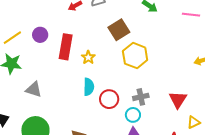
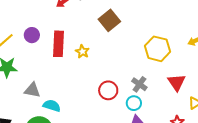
yellow hexagon: (135, 56) -> (157, 49), moved
cyan semicircle: (89, 87) -> (52, 106), moved, turned -66
gray cross: (141, 97) -> (139, 84), turned -35

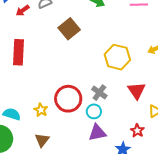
yellow star: (82, 52) -> (41, 110), moved
red circle: (108, 90) -> (68, 99), size x1.4

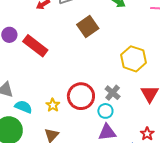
red rectangle: (18, 52) -> (35, 46), turned -60

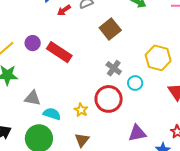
gray cross: (113, 93) -> (114, 68), moved
cyan circle: (105, 111) -> (135, 83), moved

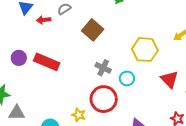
red arrow: (64, 10) -> (44, 20), turned 40
gray triangle: (32, 98) -> (17, 113), moved

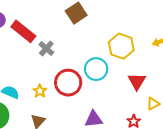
gray cross: (103, 68) -> (46, 48), moved
cyan circle: (127, 78) -> (96, 69), size x1.5

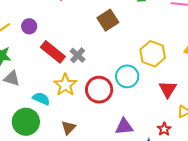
red rectangle: (23, 31) -> (53, 52), moved
yellow star: (40, 91) -> (65, 85), moved, size x1.6

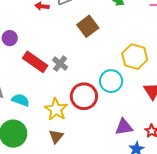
yellow star: (65, 85) -> (56, 109), moved
cyan semicircle: (41, 99) -> (21, 100), moved
purple triangle: (124, 126) -> (124, 127), moved

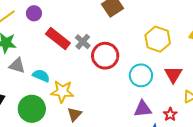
cyan circle: (111, 81) -> (141, 75), moved
red circle: (84, 96) -> (105, 56), moved
yellow star: (56, 109) -> (62, 92), moved, turned -30

